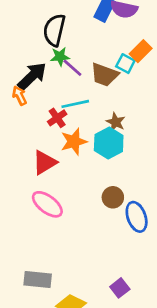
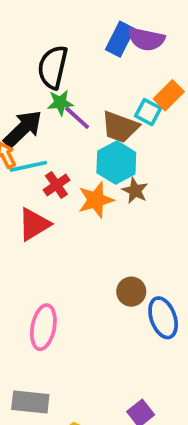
cyan line: (75, 104) -> (28, 166), moved
orange star: (74, 142) -> (96, 200), moved
cyan hexagon: (109, 143) -> (116, 163), moved
red triangle: (45, 162) -> (34, 224), moved
pink ellipse: (47, 204) -> (43, 327), moved, turned 64

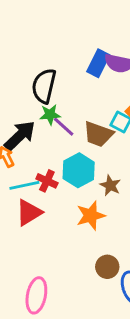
cyan hexagon: (116, 163) -> (79, 170), moved
cyan line: (28, 166) -> (24, 185), moved
red cross: (56, 185) -> (47, 181), turned -30
orange star: (96, 200) -> (91, 216), moved

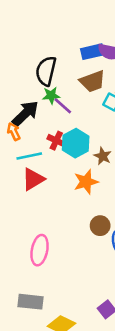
blue rectangle: (98, 63) -> (92, 52), turned 50
brown trapezoid: (98, 134) -> (92, 81), moved, turned -40
red cross: (47, 181) -> (56, 141), moved

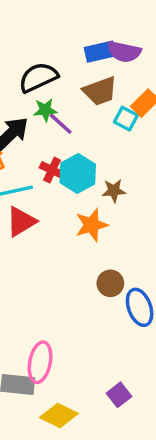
black semicircle: (46, 71) -> (38, 77), turned 52
brown star: (103, 156) -> (114, 191), turned -30
pink ellipse: (40, 250) -> (40, 362), moved

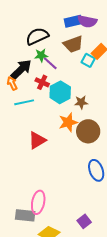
red cross: (52, 170) -> (42, 82), moved
red triangle: (21, 222) -> (37, 140), moved
brown circle: (110, 283) -> (88, 131), moved, size x1.5

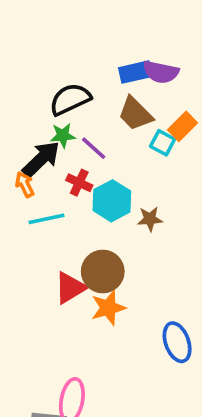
brown trapezoid: (73, 44) -> (135, 114), turned 65
green star: (41, 55) -> (63, 135), moved
orange star: (68, 122) -> (108, 308), moved
brown circle: (88, 131) -> (103, 271), moved

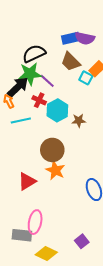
green star: (63, 135) -> (30, 74), size x1.6
red triangle: (70, 288) -> (27, 181), moved
orange star: (108, 308) -> (55, 170), turned -30

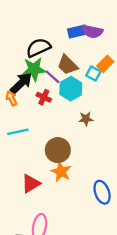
brown trapezoid: (71, 62) -> (68, 65), moved
cyan hexagon: (57, 110) -> (71, 89), moved
cyan line: (21, 121) -> (18, 132), moved

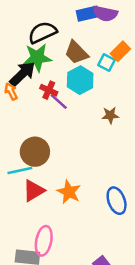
purple line: (52, 77) -> (59, 101), moved
brown star: (86, 119) -> (110, 115), moved
cyan line: (18, 132) -> (20, 171), moved
brown circle: (58, 150) -> (35, 152), moved
orange star: (61, 172) -> (69, 192), moved

